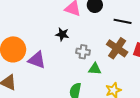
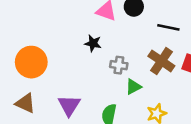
purple triangle: (37, 60) -> (69, 105), moved, turned 42
green triangle: (95, 69) -> (133, 87), turned -32

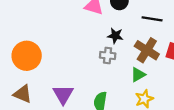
black star: (93, 43) -> (115, 36), moved
green triangle: (133, 87) -> (138, 75), moved

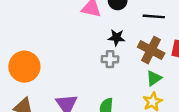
green triangle: (138, 75) -> (154, 78), moved

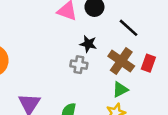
black line: (154, 16) -> (128, 28), turned 30

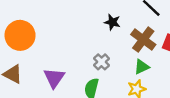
gray cross: (79, 65) -> (102, 62), moved, turned 35

